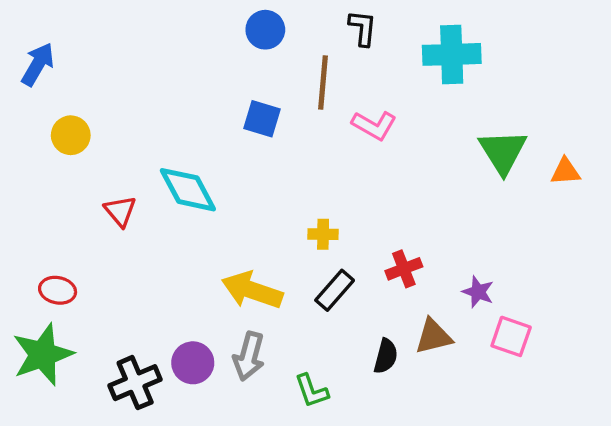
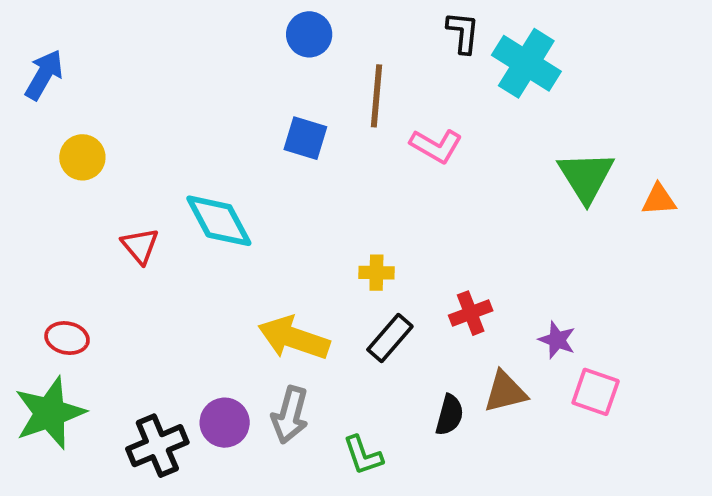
black L-shape: (363, 28) -> (463, 32), moved
cyan cross: (452, 54) -> (526, 63), turned 34

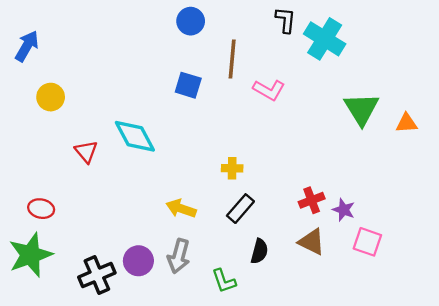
red cross: (471, 313) -> (312, 200), moved
yellow arrow: (294, 338) -> (181, 209), size x0.7
brown triangle: (505, 392) -> (312, 242), turned 40
black semicircle: (449, 415) -> (259, 251), moved

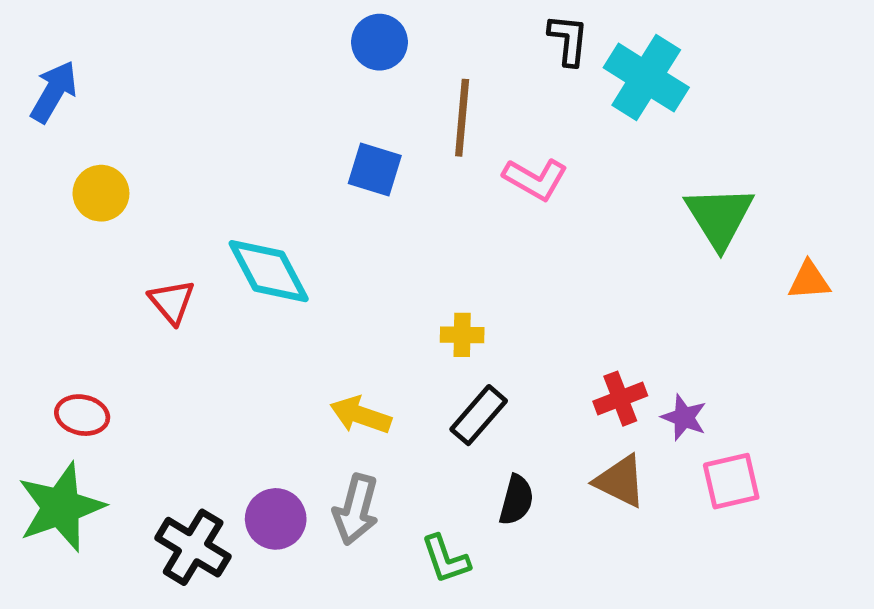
orange triangle: (407, 123) -> (809, 281), moved
pink square: (367, 242) -> (731, 481), turned -32
black cross: (97, 275) -> (193, 547), turned -36

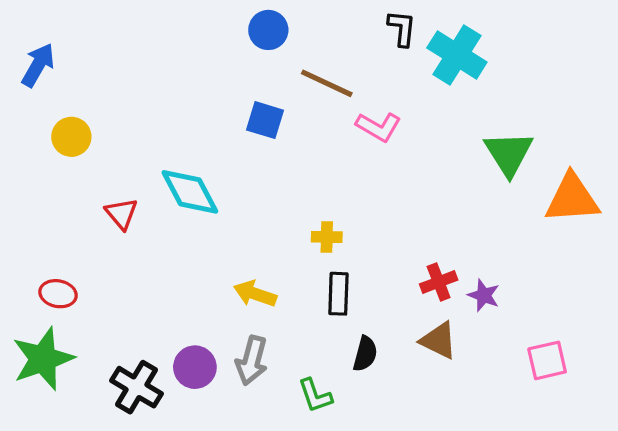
brown line: (462, 118) -> (327, 83), turned -70
orange triangle: (809, 281) -> (572, 199), size x1.8
black rectangle: (479, 415) -> (338, 294), turned -39
pink square: (731, 481) -> (547, 360), moved

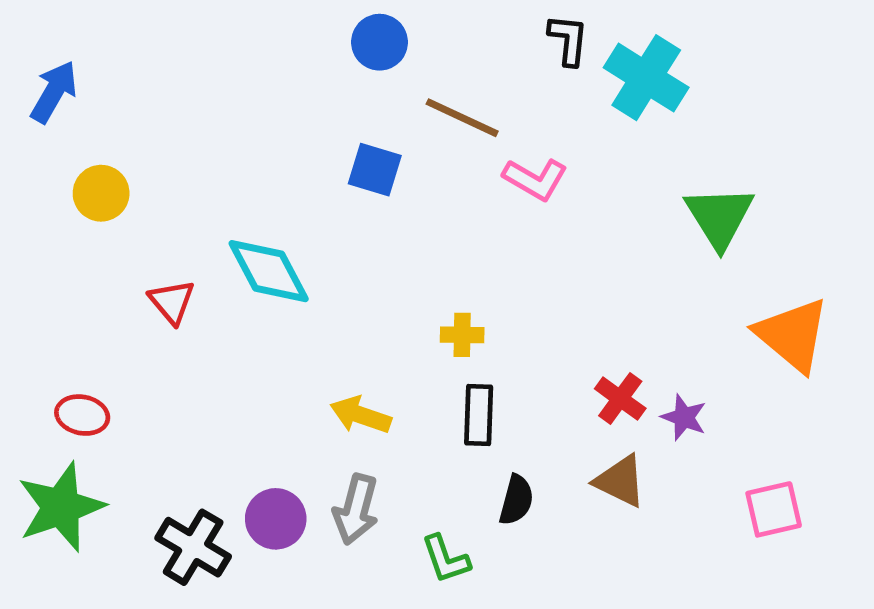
orange triangle: (572, 199) -> (792, 335), moved, turned 44
red cross: (439, 282) -> (620, 399), turned -33

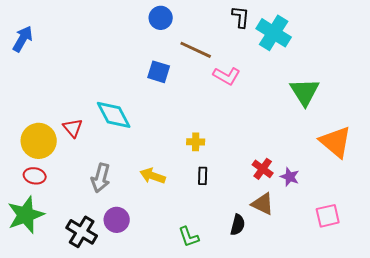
yellow circle: (101, 193) -> (39, 141), moved, size x1.5
black rectangle: (479, 415) -> (203, 176), size x0.7
black semicircle: (516, 500) -> (238, 225), moved
gray arrow: (356, 509) -> (101, 178), moved

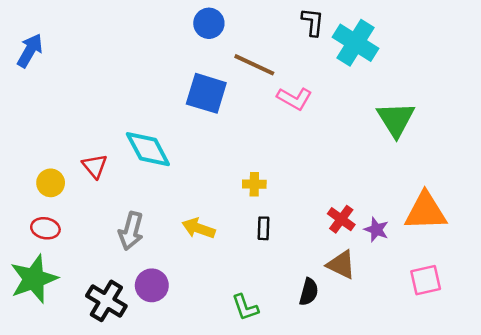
blue square: (159, 72) -> (206, 93), size x1.4
yellow circle: (39, 141) -> (51, 183), size x0.6
orange triangle: (336, 142) -> (426, 211), moved, turned -42

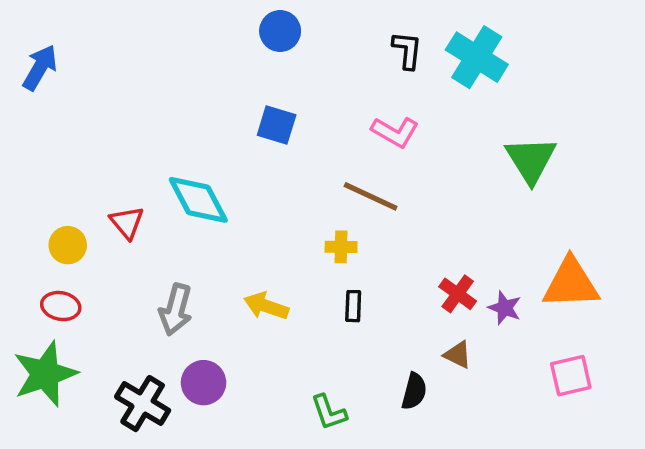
black L-shape: (313, 22) -> (407, 50), moved
brown line: (254, 65) -> (371, 196), moved
blue square: (206, 93) -> (277, 125), size x0.7
brown triangle: (341, 265) -> (458, 355), size x0.7

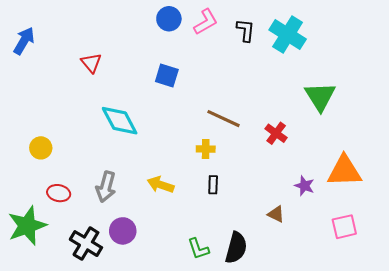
pink L-shape: (395, 132) -> (206, 22), moved, turned -60
red triangle: (127, 222) -> (91, 63), moved
red cross: (458, 294) -> (276, 133), moved
red ellipse: (61, 306) -> (59, 193), moved
black semicircle: (414, 391) -> (236, 248), moved, size x1.4

